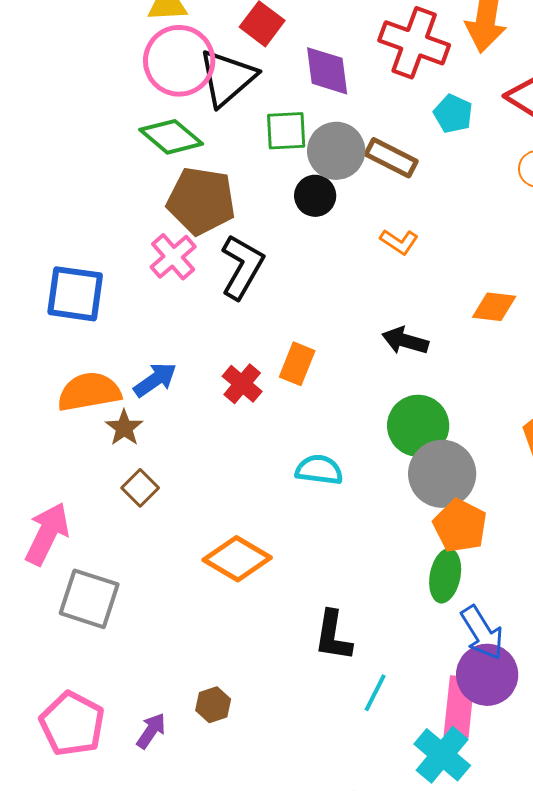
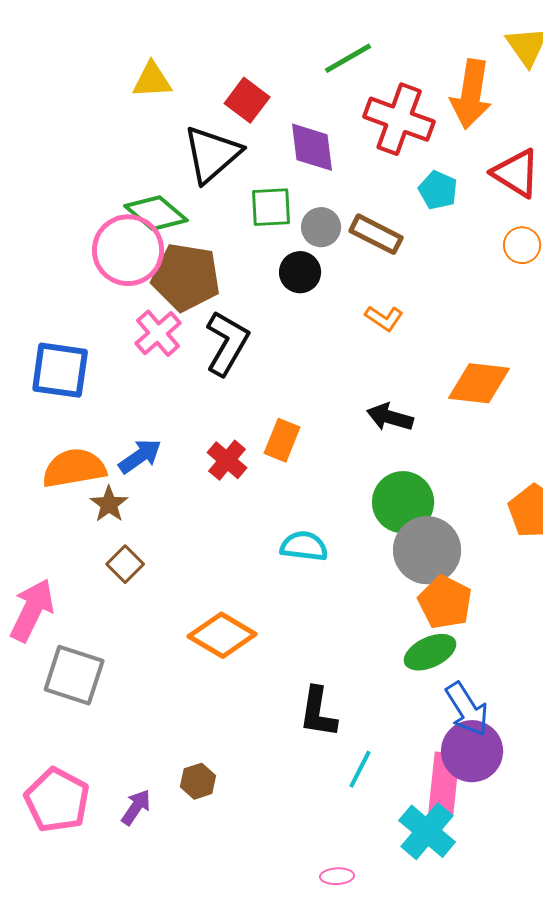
pink circle: (179, 61) -> (128, 250), moved
gray circle: (336, 151) -> (321, 227), size x0.7
orange diamond: (494, 307) -> (479, 383), size x1.4
green ellipse: (445, 576) -> (430, 652), turned 54

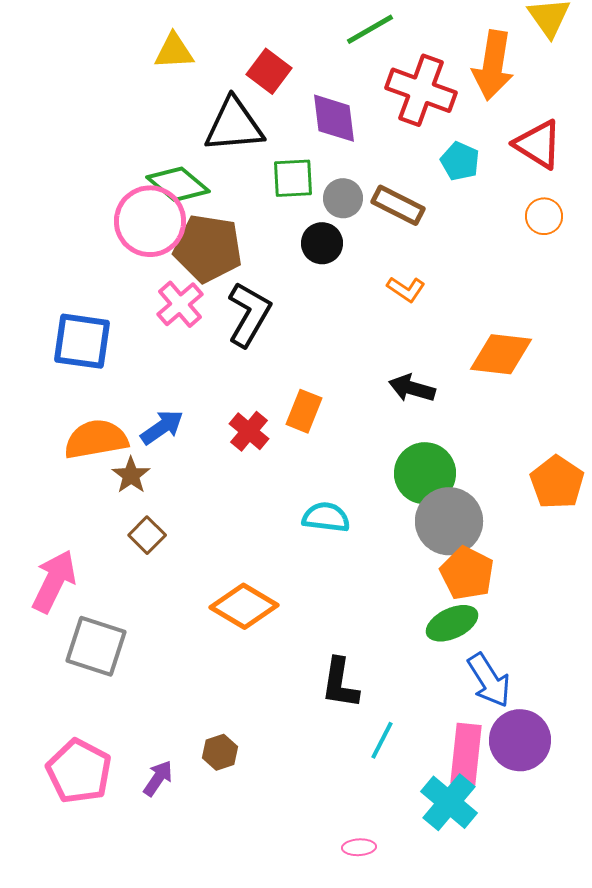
black triangle: (212, 154) -> (234, 125), turned 36
purple circle: (472, 751) -> (520, 740), moved

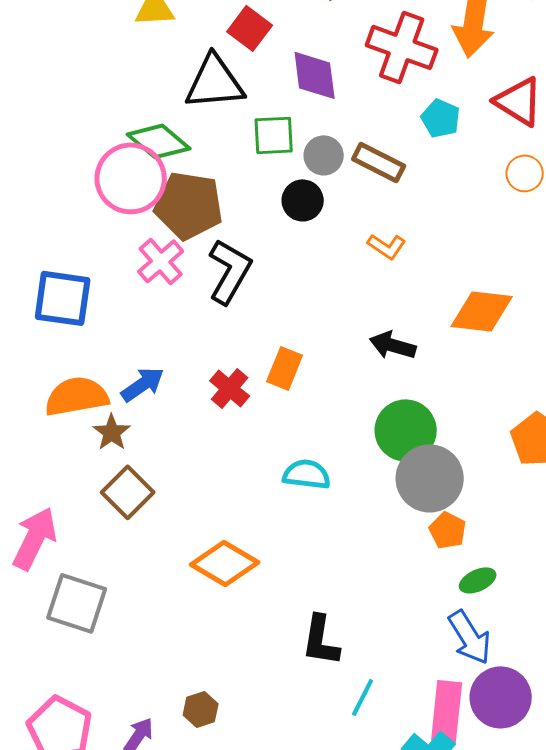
brown square: (147, 535) -> (128, 492), size x1.4
orange pentagon: (467, 573) -> (448, 530), size x0.7
green ellipse: (452, 623) -> (478, 580), moved, size x0.7

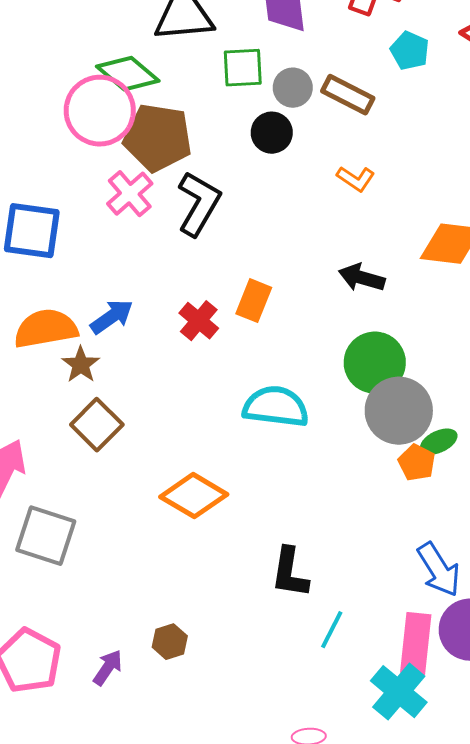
cyan semicircle: (307, 474) -> (276, 407), size x1.4
green ellipse: (478, 580) -> (439, 442), moved

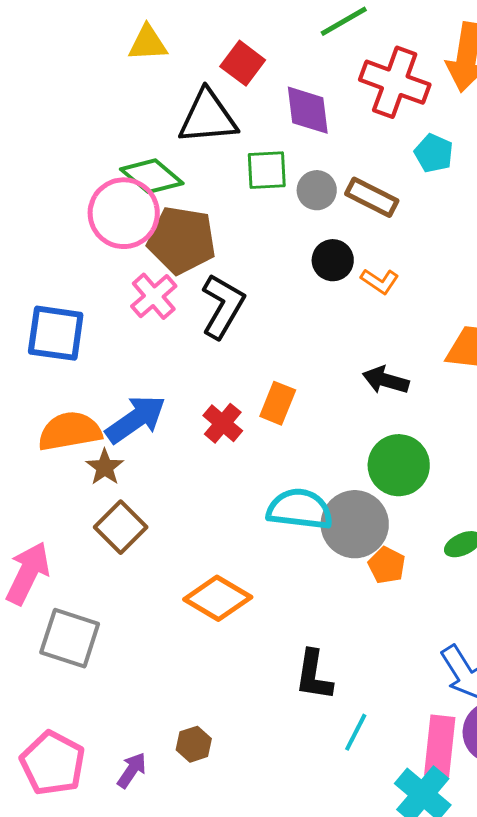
black circle: (272, 133) -> (333, 260), moved
blue arrow: (112, 317) -> (136, 419), size x1.4
gray circle: (399, 411) -> (355, 524), moved
orange pentagon: (417, 463) -> (387, 565), moved

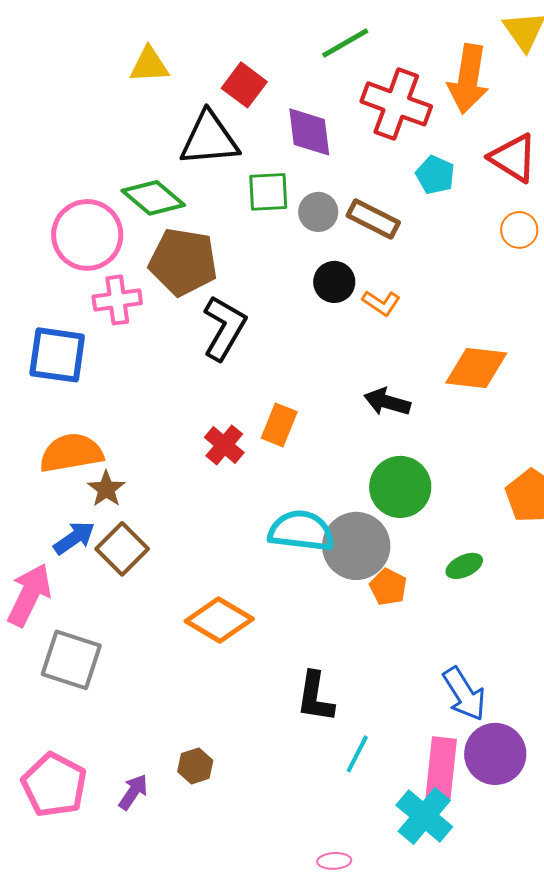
pink circle: (124, 213) -> (87, 235), moved
pink cross: (154, 296) -> (117, 300), moved, turned 33
blue arrow: (136, 419) -> (74, 538), moved, size x0.7

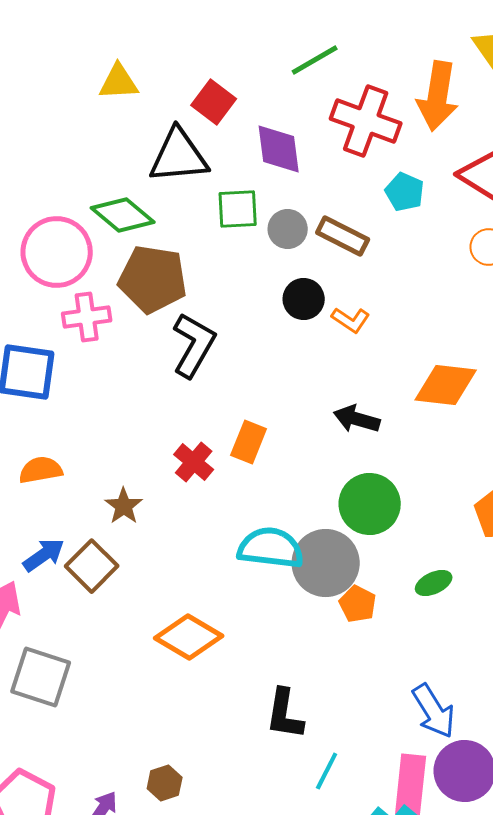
orange semicircle: (71, 453) -> (41, 470), size x0.7
brown star: (106, 489) -> (124, 506), moved

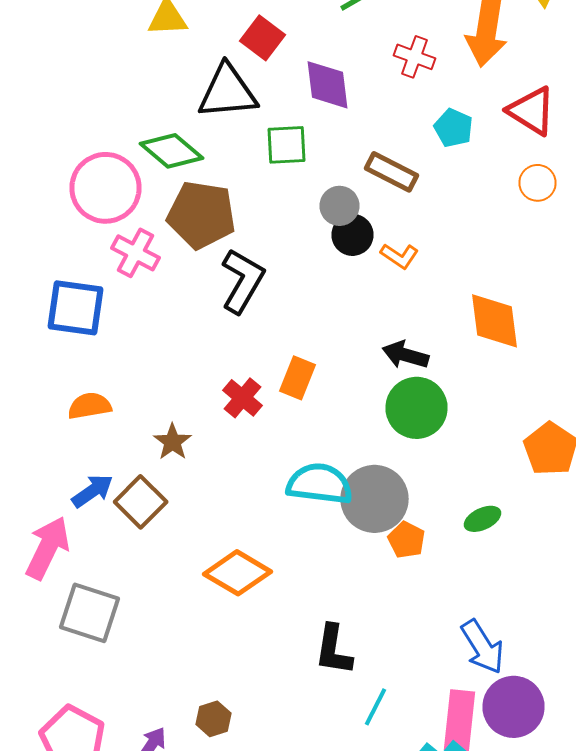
red cross: (366, 121) -> (414, 57), size x0.6
gray circle: (288, 229) -> (340, 206), moved
pink cross: (87, 317) -> (136, 253), turned 36
orange diamond: (446, 385) -> (494, 321), turned 76
green circle: (370, 504) -> (416, 408), moved

